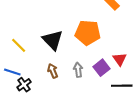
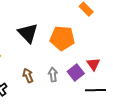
black triangle: (53, 40) -> (28, 33), moved

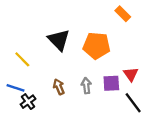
purple square: (76, 72) -> (111, 83), turned 35
black line: (96, 90) -> (133, 103), turned 54

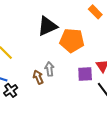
black triangle: (59, 40) -> (47, 26), moved, turned 50
gray arrow: (86, 86) -> (49, 69), moved

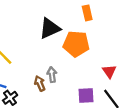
orange rectangle: (95, 12) -> (87, 13), moved, turned 32
purple square: (85, 74) -> (86, 96), moved

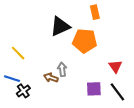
brown arrow: (40, 83) -> (51, 78), turned -48

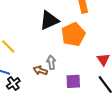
orange pentagon: (85, 41) -> (73, 34), turned -30
purple square: (94, 89) -> (73, 81), moved

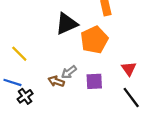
gray arrow: (51, 62) -> (69, 72), turned -120
purple square: (73, 81) -> (94, 81), moved

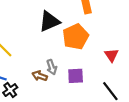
red triangle: (129, 69) -> (111, 55), moved
gray arrow: (69, 72) -> (52, 67), turned -72

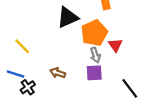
red triangle: (111, 55) -> (115, 45), moved
gray arrow: (52, 67) -> (95, 55), moved

